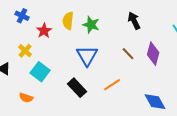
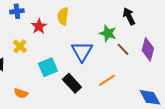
blue cross: (22, 16) -> (17, 11), turned -32
green star: (91, 25) -> (108, 33), moved
cyan square: (40, 72) -> (48, 67), moved, turned 30

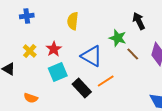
red star: (39, 26) -> (54, 49), moved
blue triangle: (82, 51) -> (92, 56), turned -30
orange line: (107, 80) -> (106, 81), moved

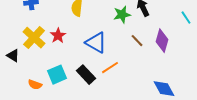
green star: (118, 38) -> (122, 15), moved, turned -30
yellow cross: (30, 51) -> (34, 38), size x1.6
cyan square: (58, 72) -> (57, 75), moved

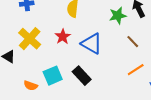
red star: (58, 36) -> (63, 37), moved
orange line: (110, 68) -> (136, 70), moved

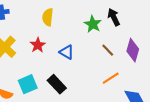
green star: (118, 16) -> (93, 24), turned -30
blue triangle: (92, 44) -> (67, 52), size x0.7

